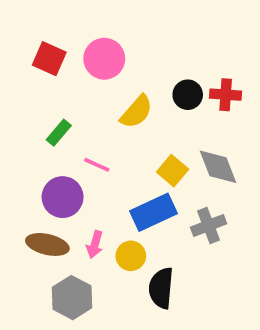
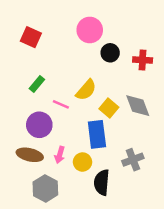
pink circle: (104, 59) -> (90, 30), moved
black circle: (188, 95) -> (110, 53), moved
yellow semicircle: (136, 112) -> (86, 90), moved
blue rectangle: (154, 212) -> (97, 134), turned -72
gray cross: (209, 226) -> (133, 160), moved

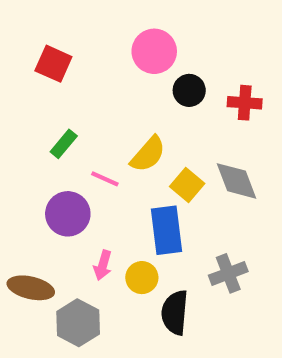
brown ellipse: (30, 155) -> (31, 288), moved

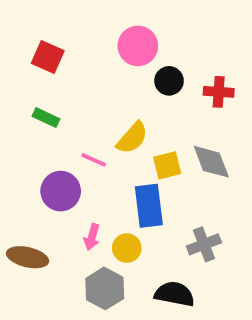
green rectangle: (64, 144) -> (46, 118), moved, turned 75
yellow square: (187, 185) -> (167, 165), turned 36
black semicircle: (175, 313) -> (175, 294), moved, turned 96
gray hexagon: (78, 323) -> (105, 288), moved

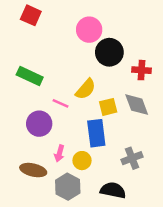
red square: (48, 57) -> (31, 15), moved
black circle: (169, 81) -> (109, 52), size x1.5
red cross: (219, 92) -> (141, 70), moved
green rectangle: (46, 118) -> (30, 76), size x1.5
brown ellipse: (28, 257) -> (33, 170), moved

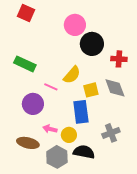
pink arrow: (59, 153) -> (50, 129), turned 88
black semicircle: (113, 190) -> (84, 152), moved

